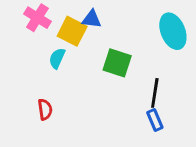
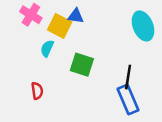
green square: (117, 63) -> (82, 65), moved
blue rectangle: (155, 120) -> (128, 99), size x1.6

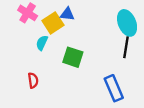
yellow square: (60, 26) -> (53, 23), turned 30
black line: (128, 77) -> (126, 47), moved

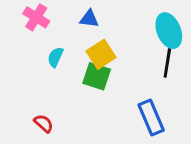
yellow square: (53, 23) -> (101, 54), moved
red semicircle: (33, 80) -> (44, 123), moved, turned -40

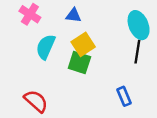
cyan semicircle: (55, 57) -> (46, 47), size x1.5
blue rectangle: (151, 118) -> (124, 96), size x0.7
red semicircle: (44, 123) -> (36, 101), size x1.5

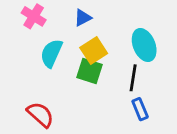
blue triangle: (73, 15) -> (83, 18), turned -35
cyan ellipse: (139, 25) -> (144, 45), moved
black line: (137, 52) -> (133, 78), moved

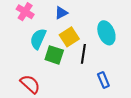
green square: (90, 71) -> (54, 55), moved
black line: (133, 78) -> (83, 54), moved

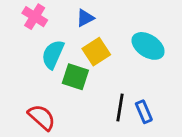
cyan ellipse: (106, 33) -> (148, 46), turned -35
black line: (83, 54) -> (120, 108), moved

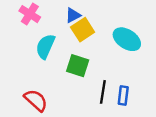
yellow square: (96, 52) -> (83, 30), moved
green square: (75, 77) -> (78, 66), moved
blue rectangle: (144, 112) -> (123, 96), turned 30

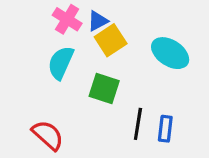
pink cross: (30, 14) -> (67, 19), moved

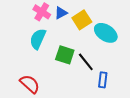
yellow square: (111, 40) -> (82, 20), moved
black line: (138, 124) -> (86, 62), moved, turned -48

